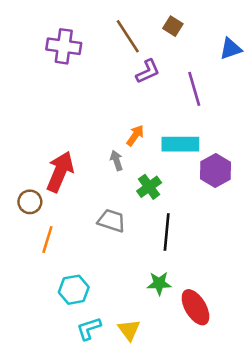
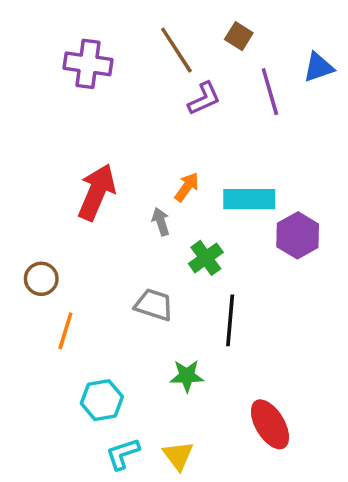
purple line: (194, 89) -> (270, 92), moved
red arrow: (60, 172) -> (97, 192), moved
green star: (159, 283) -> (187, 376), moved

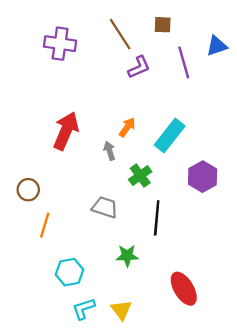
brown square: (239, 36) -> (163, 25), turned -30
cyan rectangle: (249, 199) -> (170, 135), turned -52
purple hexagon: (298, 235) -> (203, 177), moved

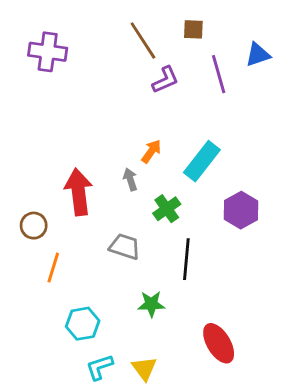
purple cross: (60, 44) -> (48, 52), moved
red arrow: (66, 131) -> (78, 192), moved, turned -30

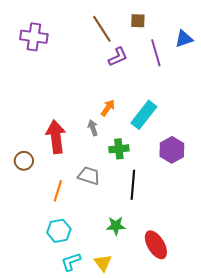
green cross: (167, 209) -> (119, 149), turned 30
orange line: (53, 268) -> (58, 191), moved
green star: (151, 304) -> (116, 226), moved

